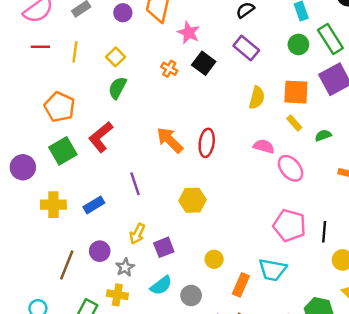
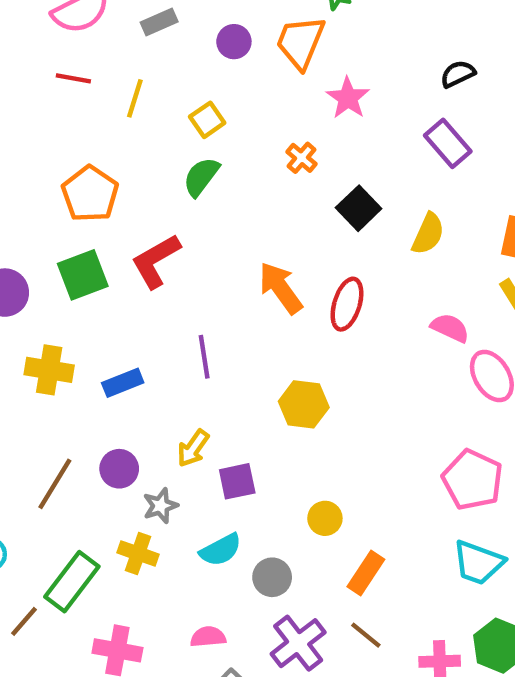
black square: (204, 63) -> (359, 208), moved
yellow semicircle: (257, 98) -> (428, 234), moved
cyan trapezoid: (273, 270) -> (478, 563), moved

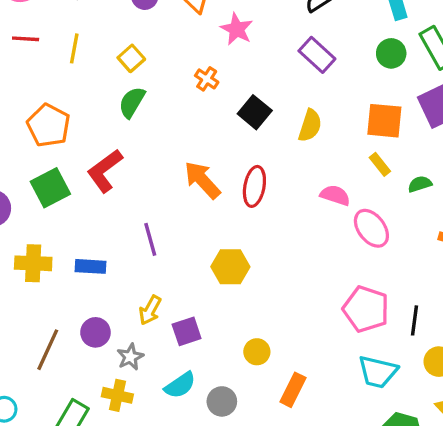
blue rectangle: (123, 383) -> (90, 266), turned 32

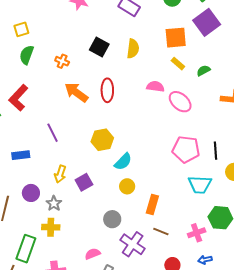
yellow square: (131, 58) -> (21, 29), turned 35
orange cross: (207, 79) -> (62, 61), moved
cyan semicircle: (180, 385) -> (123, 162), moved

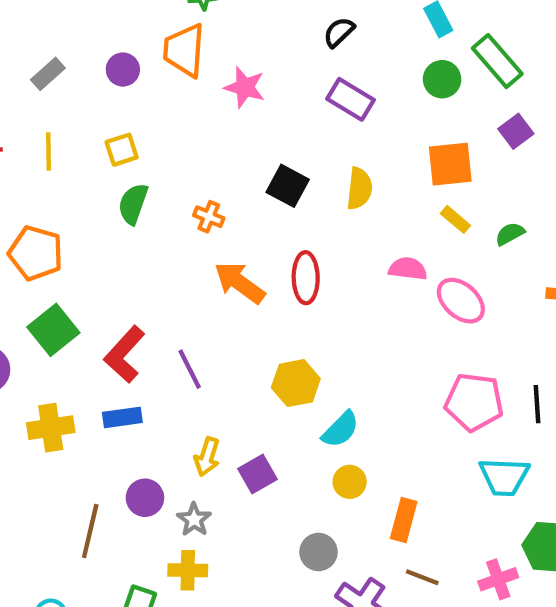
purple square: (207, 22) -> (516, 131), size x0.6
red L-shape: (18, 98) -> (125, 354), moved

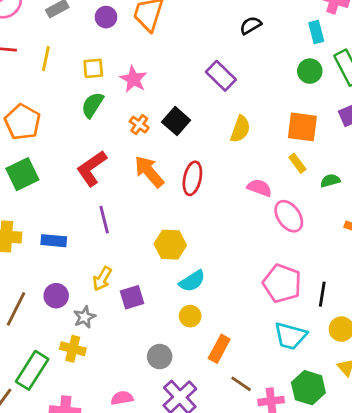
pink star: (245, 87) -> (133, 79), moved
purple rectangle: (350, 99) -> (221, 76), moved
black square: (288, 186) -> (176, 121), moved
red L-shape: (125, 354) -> (92, 168), moved
brown line: (422, 577) -> (241, 384), moved

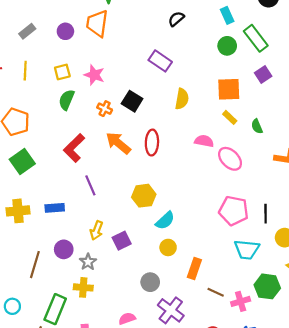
green semicircle: (330, 181) -> (257, 126), turned -88

